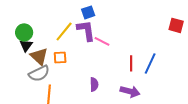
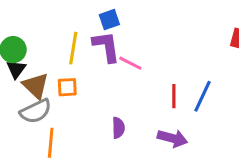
yellow line: (64, 31) -> (73, 48), turned -30

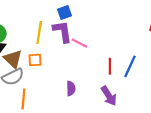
purple arrow: (172, 138) -> (109, 96), turned 42

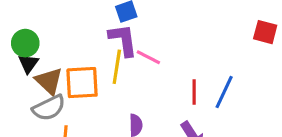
yellow line: (39, 33) -> (117, 67), moved
orange square: (35, 60) -> (82, 83), size x1.6

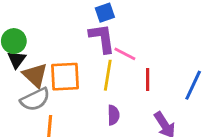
yellow line: (117, 67) -> (108, 75), moved
red line: (194, 92) -> (148, 79), moved

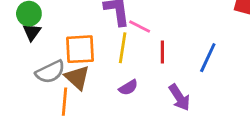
brown triangle: (35, 75) -> (77, 78), moved
purple semicircle: (113, 115) -> (128, 87), turned 60

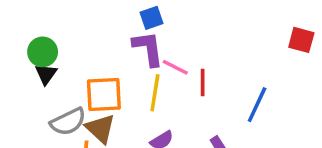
red line: (162, 52) -> (203, 83), moved

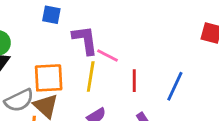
blue square: (152, 18) -> (51, 15), moved, turned 30
red line: (203, 83) -> (134, 81), moved

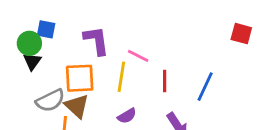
blue square: (51, 15) -> (46, 29), moved
purple L-shape: (85, 40) -> (96, 41), moved

